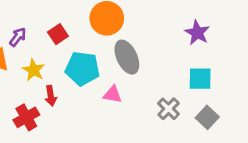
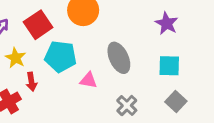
red square: (58, 34) -> (38, 25), size x1.5
gray ellipse: (127, 57) -> (119, 58), moved
gray cross: (169, 109) -> (127, 106), moved

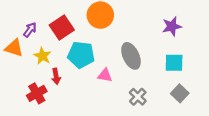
purple star: (167, 23) -> (172, 26), turned 30

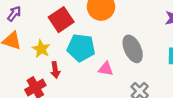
purple arrow: (30, 30) -> (14, 14), moved

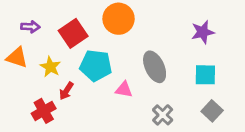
purple arrow: (14, 14) -> (30, 27), moved, turned 56
red arrow: (55, 70) -> (66, 91), turned 42

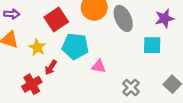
purple arrow: (30, 27) -> (12, 14), moved
gray ellipse: (155, 67) -> (123, 18), moved
cyan square: (205, 75) -> (152, 45), moved

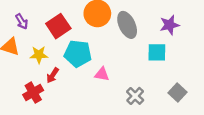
purple arrow: (12, 14) -> (22, 21), moved, turned 56
yellow star: (37, 47) -> (39, 55), turned -30

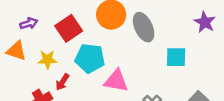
purple arrow: (22, 21) -> (29, 23), turned -77
purple star: (169, 25) -> (205, 22), moved, turned -30
pink triangle: (102, 74) -> (116, 81), size x1.5

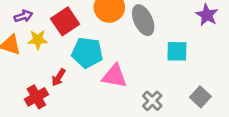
yellow star: (47, 60) -> (38, 40), moved

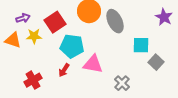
red arrow: (59, 77) -> (64, 70), moved
gray square: (200, 97) -> (156, 62), moved

